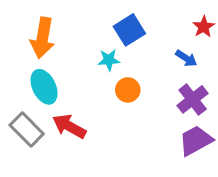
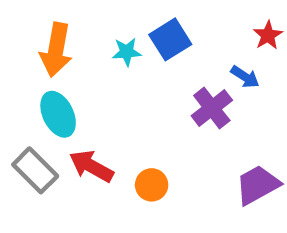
cyan star: (109, 60) -> (127, 52), moved
orange circle: (128, 90) -> (152, 185), moved
purple cross: (193, 99) -> (212, 108), moved

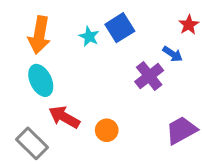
cyan star: (127, 52) -> (89, 36), turned 30
gray rectangle: (35, 170) -> (32, 143), moved

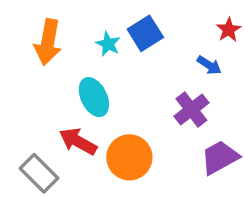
purple cross: (149, 76) -> (191, 109), moved
cyan ellipse: (41, 80) -> (94, 97), moved
orange circle: (107, 130) -> (129, 157), size x1.6

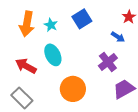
cyan star: (108, 44) -> (51, 25), moved
red arrow: (78, 141) -> (26, 66), moved

